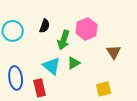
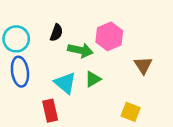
green arrow: (64, 40) -> (80, 50), turned -96
blue ellipse: (16, 78) -> (20, 72), moved
yellow square: (104, 89) -> (131, 112), turned 35

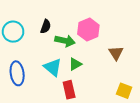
blue ellipse: (20, 72) -> (17, 73), moved
red rectangle: (50, 111) -> (69, 90), moved
yellow square: (131, 112) -> (124, 91), moved

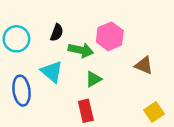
brown triangle: (116, 53) -> (144, 65), turned -35
cyan triangle: (53, 67) -> (52, 72), moved
yellow square: (124, 91) -> (154, 112), turned 35

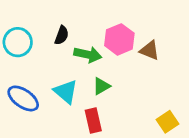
brown triangle: (144, 65) -> (150, 50), moved
cyan triangle: (52, 72) -> (66, 92), moved
blue ellipse: (21, 91) -> (23, 98), turned -48

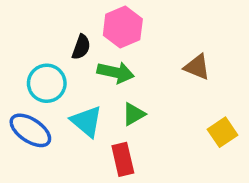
pink hexagon: (119, 39) -> (123, 27), moved
cyan circle: (18, 42) -> (47, 83), moved
yellow square: (167, 122) -> (223, 132), moved

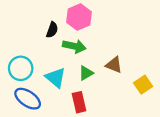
brown triangle: (197, 67) -> (114, 65), moved
cyan circle: (47, 83) -> (21, 68), moved
blue ellipse: (30, 130) -> (28, 99), moved

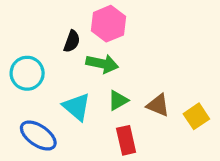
brown triangle: (114, 65) -> (158, 105), moved
cyan circle: (21, 68) -> (27, 73), moved
red rectangle: (79, 102) -> (126, 140), moved

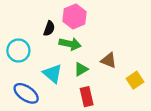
brown triangle: (158, 105) -> (109, 60), moved

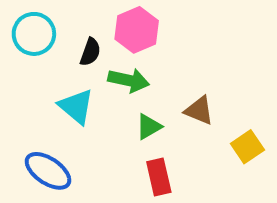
cyan circle: (18, 50) -> (34, 34), moved
cyan triangle: (52, 74) -> (76, 106), moved

